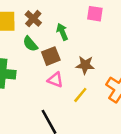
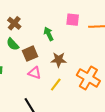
pink square: (95, 14) -> (73, 20), moved
green arrow: (62, 32) -> (49, 34), moved

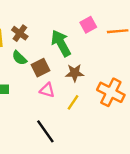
pink square: (73, 20) -> (88, 25), turned -32
green arrow: (49, 34) -> (61, 43), size x1.6

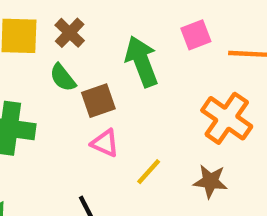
brown star: (75, 73) -> (210, 181), moved
orange cross: (111, 92) -> (227, 118), moved

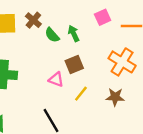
green arrow: (142, 61) -> (74, 34), size x0.6
green semicircle: (63, 78) -> (52, 35), moved
brown square: (98, 101) -> (74, 64), moved

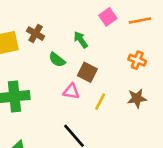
green semicircle: (52, 35) -> (57, 60), moved
orange cross: (122, 62) -> (137, 60), size x0.6
brown square: (74, 64) -> (87, 72), turned -30

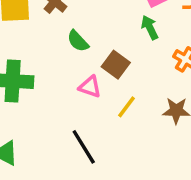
green arrow: (81, 40) -> (150, 27), moved

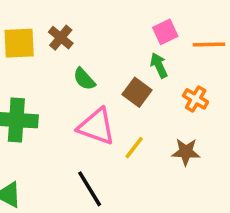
brown square: (116, 65) -> (137, 92), moved
pink triangle: (90, 87) -> (96, 127), size x1.6

